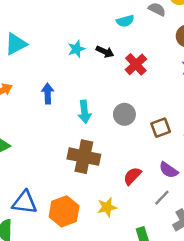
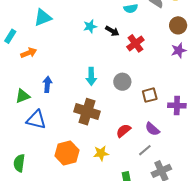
blue arrow: (48, 94) -> (47, 84), moved
blue triangle: (25, 202) -> (36, 120), moved

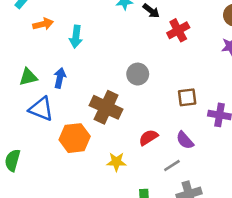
cyan arrow: (91, 76) -> (76, 37), moved
gray circle: (122, 82) -> (138, 74), moved
blue arrow: (47, 84) -> (60, 78), moved
orange hexagon: (67, 153) -> (75, 138), moved

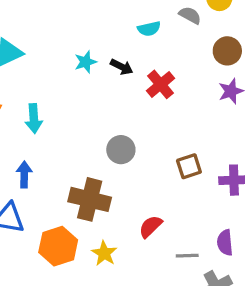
purple semicircle: (185, 140) -> (225, 243), moved, turned 48
yellow star: (116, 162) -> (104, 253), moved, turned -30
gray line: (172, 165) -> (187, 256), turned 42

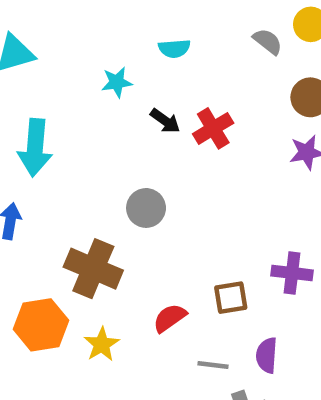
cyan semicircle: (149, 29) -> (174, 48), moved
black arrow: (122, 67) -> (165, 121), moved
cyan arrow: (34, 118) -> (35, 148), size x1.4
brown square: (189, 166) -> (231, 298), moved

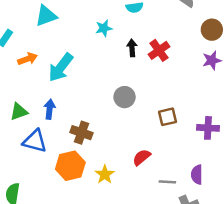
black arrow: (165, 121) -> (132, 48), turned -126
cyan arrow: (35, 148) -> (61, 67), turned 36
brown cross: (93, 269) -> (81, 133), moved, size x0.7
brown square: (231, 298) -> (167, 117), moved

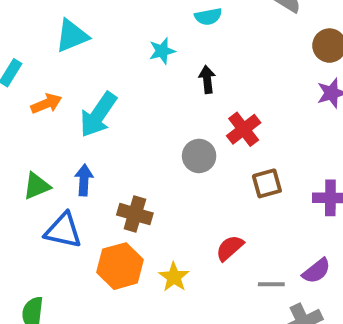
red cross: (159, 50) -> (244, 129), moved
purple semicircle: (197, 175) -> (316, 271), turned -126

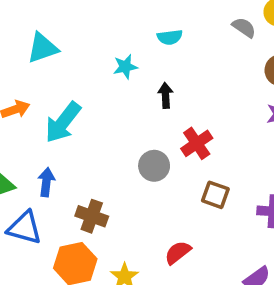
brown square: (267, 183) -> (215, 195), turned 32

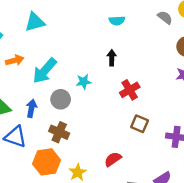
cyan star: (125, 67) -> (84, 82), moved
gray circle: (154, 166) -> (61, 99), moved

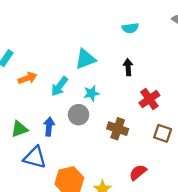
cyan triangle: (35, 22) -> (85, 59), moved
cyan arrow: (45, 71) -> (59, 86), size x0.7
cyan star: (84, 82) -> (91, 93), moved
brown cross: (59, 132) -> (118, 129), moved

